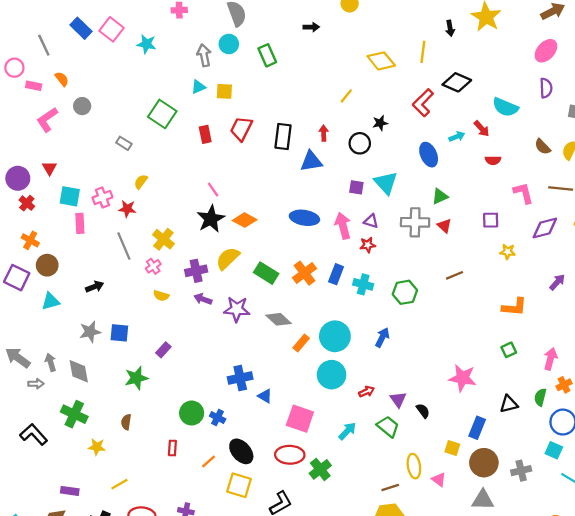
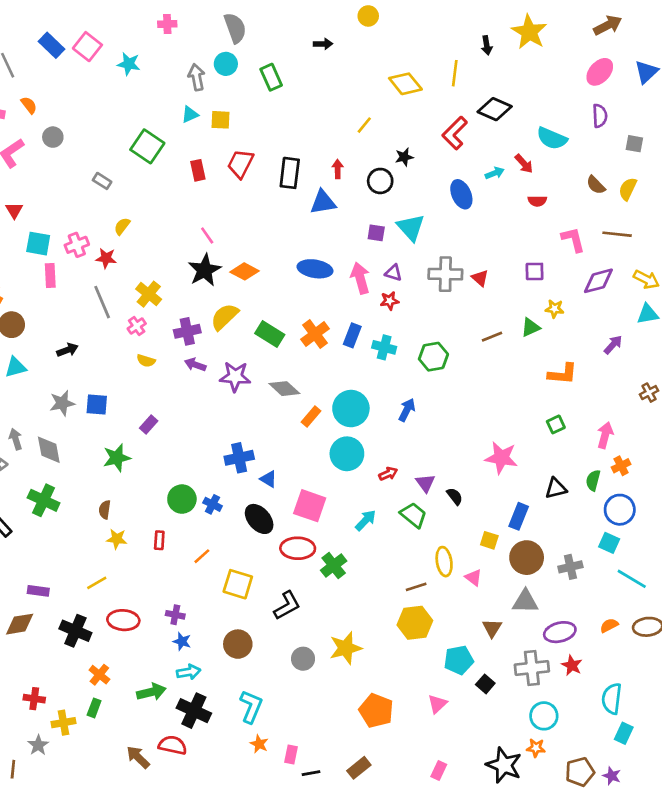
green triangle: (440, 196) -> (531, 327), moved
yellow star: (97, 447) -> (117, 539), moved
black ellipse: (241, 451) -> (259, 519), moved

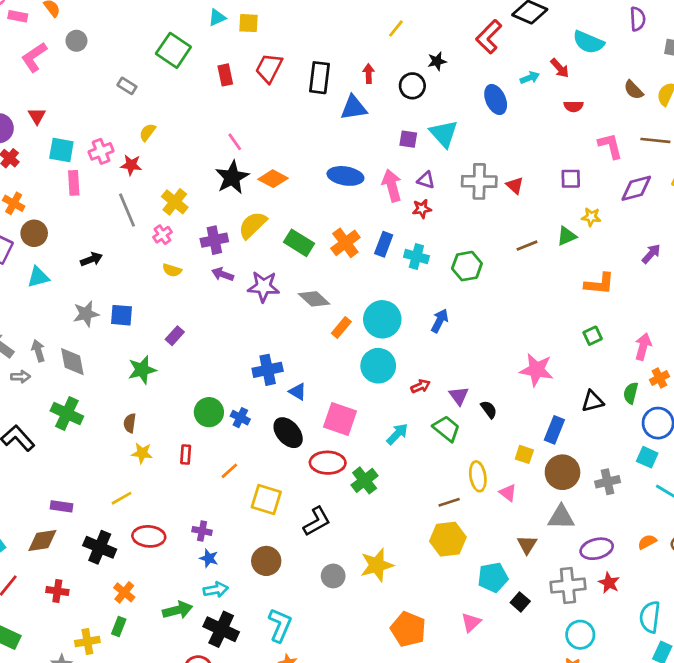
red cross: (34, 699) -> (57, 591), moved

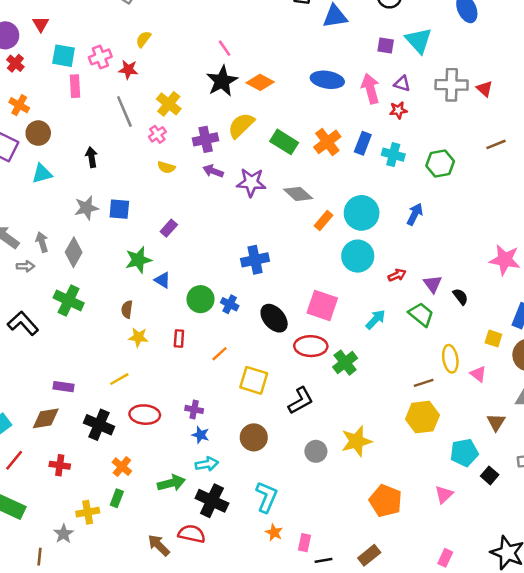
black arrow: (91, 259) -> (91, 157), turned -78
gray diamond: (72, 362) -> (74, 252), turned 40
blue triangle: (298, 392) -> (162, 280), moved

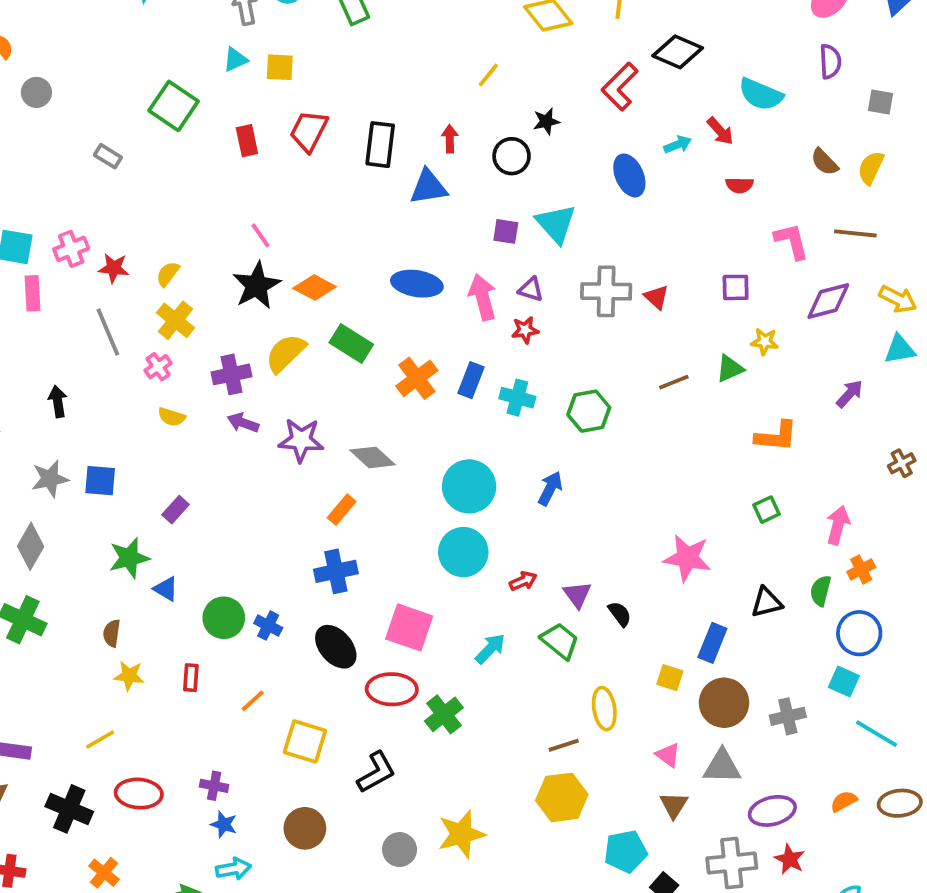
yellow semicircle: (143, 39) -> (168, 274), moved
green rectangle: (284, 142) -> (351, 343), moved
orange rectangle: (324, 221) -> (342, 510), moved
blue cross: (255, 260) -> (336, 571), moved
pink triangle: (478, 374) -> (668, 755), moved

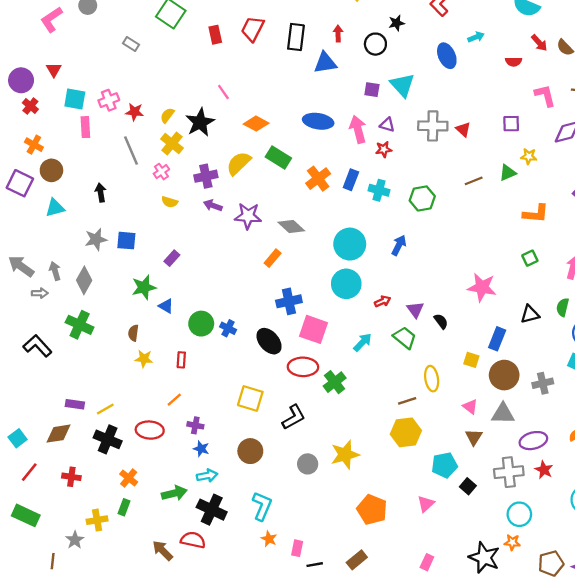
red arrow: (720, 131) -> (539, 43), moved
black star: (257, 286) -> (200, 122), moved
blue cross: (336, 571) -> (289, 301), moved
orange line: (253, 701) -> (174, 400), moved
yellow line: (100, 739) -> (105, 409), moved

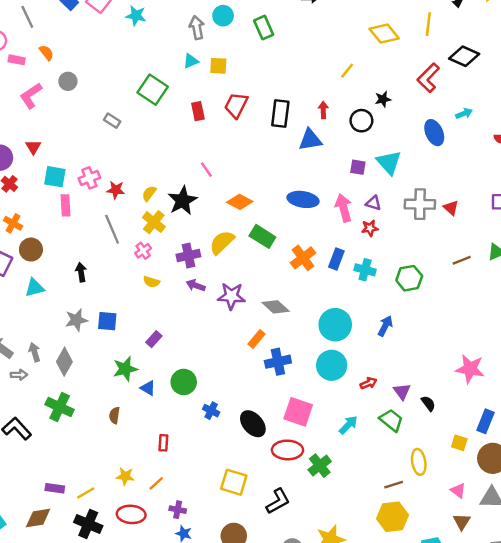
blue cross: (289, 301) -> (278, 362), moved
green circle: (201, 324) -> (184, 382), moved
yellow star: (144, 359) -> (125, 476), moved

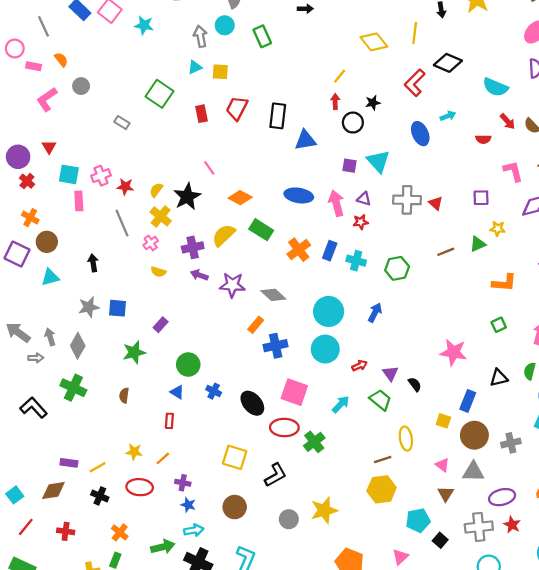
red arrow: (323, 110) -> (335, 102), moved
blue triangle: (148, 388) -> (177, 392), moved
black cross: (88, 524) -> (100, 496), size x0.7

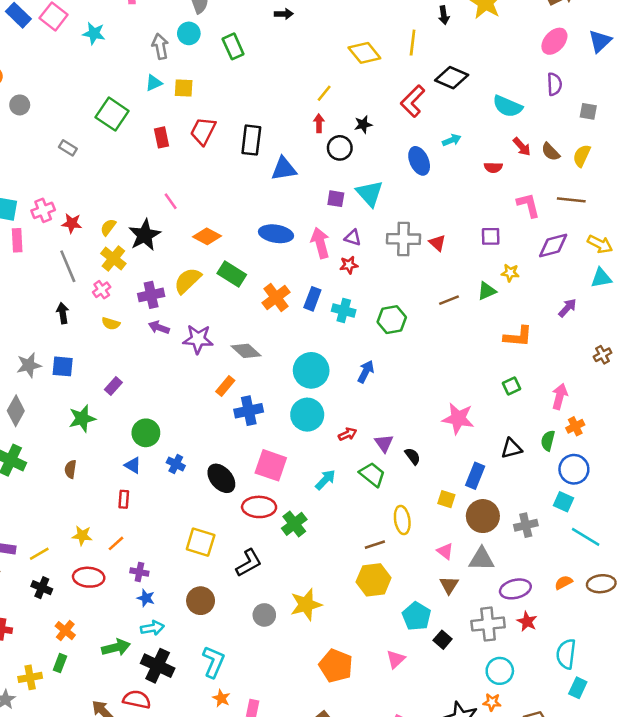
black arrow: (93, 263) -> (63, 313), moved
cyan pentagon: (418, 520) -> (417, 616), turned -30

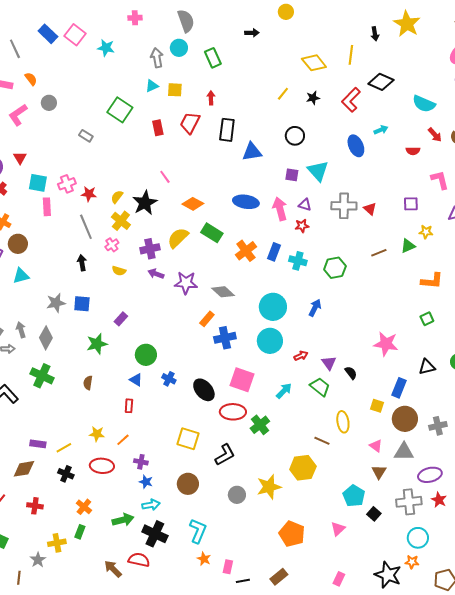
red arrow: (319, 123) -> (211, 98), moved
black star: (363, 124) -> (313, 98), moved
brown line: (375, 545) -> (322, 441), turned 42
yellow hexagon: (374, 580) -> (303, 468), moved

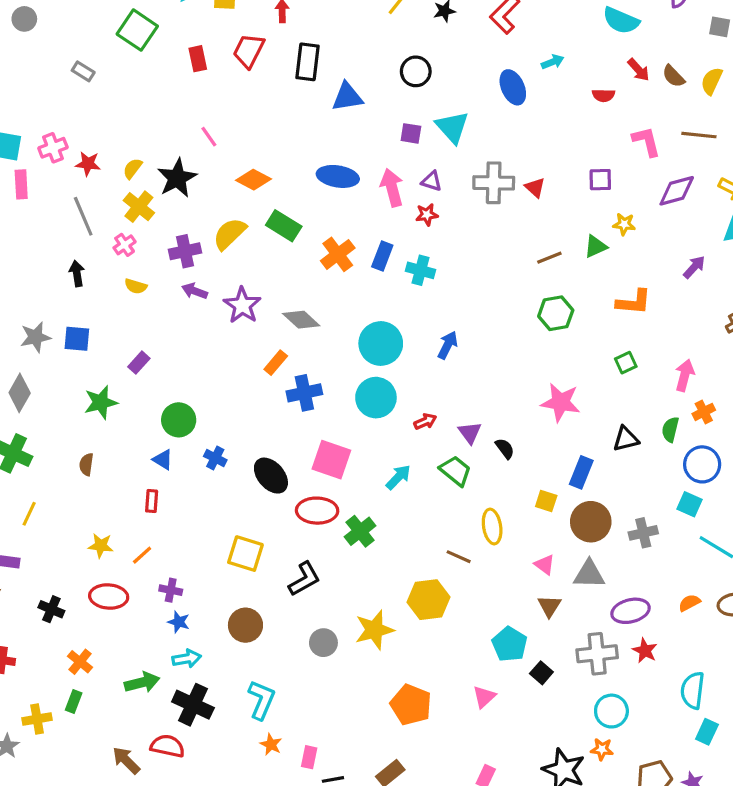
green hexagon: (335, 268) -> (556, 313), moved
purple star: (186, 283) -> (242, 305), turned 30
yellow line: (64, 448) -> (29, 514), moved, turned -35

